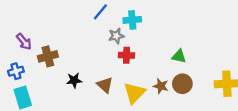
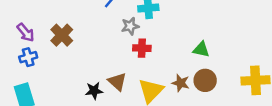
brown cross: (48, 56) -> (62, 35), moved, turned -30
blue cross: (16, 71) -> (28, 57), moved
black star: (74, 80) -> (94, 91), moved

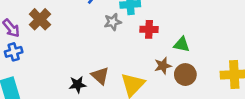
brown cross: (62, 35) -> (40, 19), moved
red cross: (142, 48) -> (149, 29), moved
brown star: (181, 83) -> (163, 66), moved, turned -30

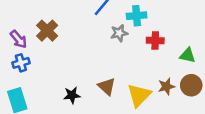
brown star: (163, 66) -> (166, 86), moved
black star: (78, 85) -> (72, 95), moved

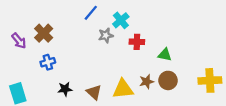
cyan cross: (137, 16) -> (121, 20), turned -35
blue cross: (21, 63) -> (48, 62), moved
brown triangle: (107, 86) -> (94, 92), moved
yellow triangle: (139, 95) -> (123, 89), turned 40

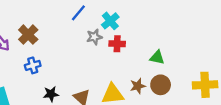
red cross: (137, 42) -> (117, 44), moved

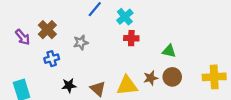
gray star: (94, 37) -> (81, 42), moved

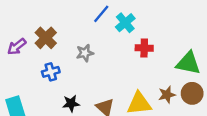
cyan cross: (125, 17) -> (125, 23), moved
purple arrow: (23, 37) -> (17, 47), turned 91
green triangle: (169, 51) -> (188, 63), size x1.5

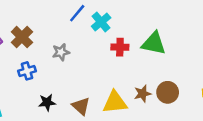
green triangle: (188, 63) -> (154, 43), moved

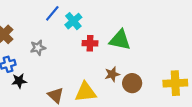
brown star: (142, 94) -> (112, 74), moved
black star: (47, 102) -> (19, 81), moved

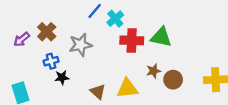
red cross: (90, 43) -> (132, 40), size x1.5
gray star: (38, 48) -> (80, 45), size x1.5

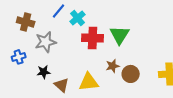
brown cross: (47, 32) -> (26, 22), moved, turned -30
green triangle: (161, 37) -> (120, 35), turned 50
black star: (62, 77) -> (44, 72), moved

